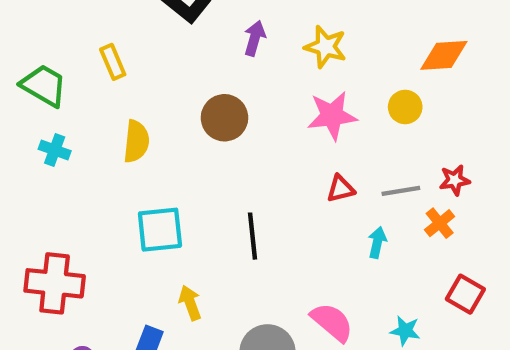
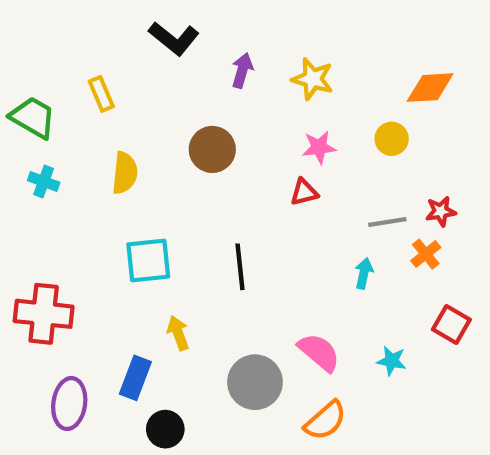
pink star: (332, 116) -> (319, 147), size x0.7
red triangle: (341, 189) -> (304, 192), moved

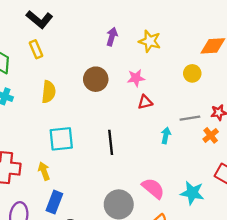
black L-shape: (174, 38) -> (39, 19), moved
pink star: (319, 147) -> (136, 78), moved
cyan arrow: (364, 273) -> (166, 135), moved
yellow arrow: (178, 333) -> (44, 171), moved
cyan star: (392, 361) -> (192, 193), size x1.5

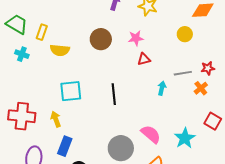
yellow rectangle: (36, 49) -> (42, 32), moved, turned 42
yellow semicircle: (49, 92) -> (60, 50), turned 90
cyan star: (192, 193) -> (185, 138), turned 30

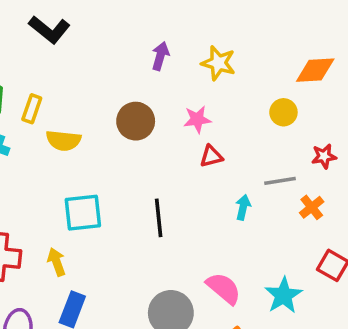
red star: (208, 68) -> (324, 156), moved

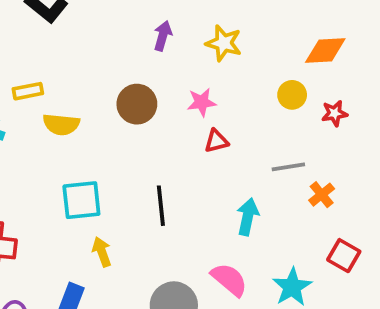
yellow rectangle: (32, 109) -> (28, 91), turned 60
red star: (324, 156) -> (335, 113), moved
cyan arrow: (243, 207) -> (248, 217), moved, size x1.4
yellow arrow: (56, 262) -> (102, 252), moved

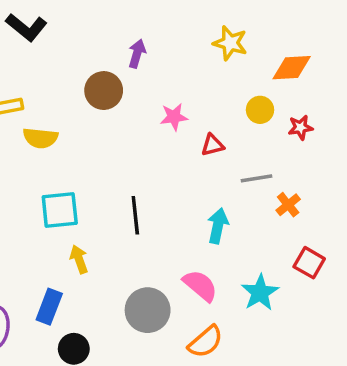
yellow star: (224, 43) -> (230, 43), moved
brown circle: (137, 104) -> (104, 91), moved
red triangle: (216, 141) -> (213, 145), moved

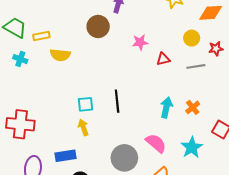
gray line: (257, 178) -> (196, 66), moved
orange cross: (288, 205) -> (193, 107), moved
cyan square: (60, 210) -> (85, 104), moved, size x0.7
blue rectangle: (49, 307) -> (66, 156), turned 60

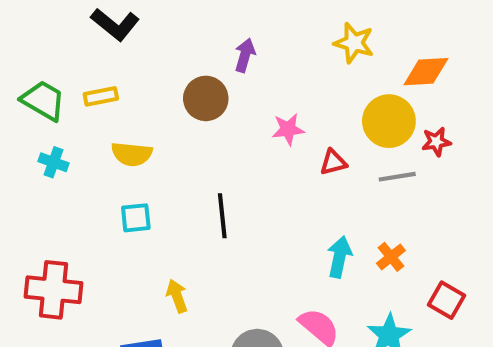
yellow rectangle: (41, 36) -> (101, 96), moved
yellow circle: (192, 38) -> (389, 121), size x1.6
black line: (117, 101) -> (222, 216), moved
cyan square: (85, 104) -> (136, 218), moved

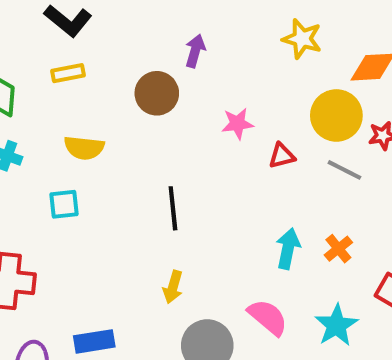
yellow rectangle: (101, 96) -> (68, 73), moved
gray line: (397, 177) -> (344, 170), turned 36
cyan square: (136, 218) -> (64, 204), moved
yellow arrow: (177, 296) -> (173, 287), moved, turned -144

